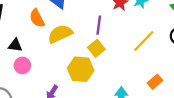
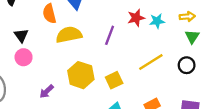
black triangle: (15, 45) -> (21, 35), turned 32
yellow square: (96, 48) -> (114, 80), moved

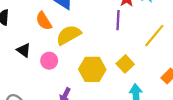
purple line: (110, 35) -> (118, 20), moved
pink circle: (24, 57) -> (49, 61), moved

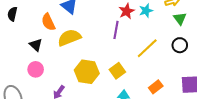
black triangle: (24, 50) -> (36, 45), moved
pink circle: (49, 61) -> (36, 69), moved

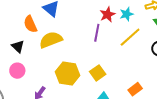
yellow line: (147, 48) -> (130, 37), moved

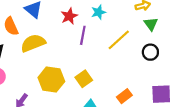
red star: (107, 14) -> (69, 16), moved
cyan star: (127, 14) -> (98, 12), moved

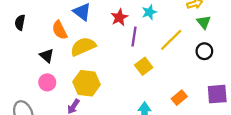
yellow hexagon: (51, 79) -> (87, 83), moved
yellow square: (84, 79) -> (144, 66), moved

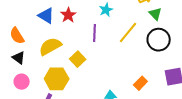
red star: (119, 17) -> (68, 15), moved
orange semicircle: (60, 30) -> (17, 36), moved
black circle: (204, 51) -> (159, 40), size x1.5
yellow square: (144, 66) -> (78, 59), moved

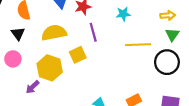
purple line: (95, 33) -> (93, 32), moved, turned -36
yellow line: (128, 33) -> (138, 45), turned 30

